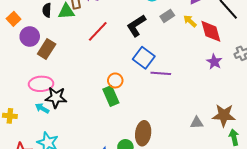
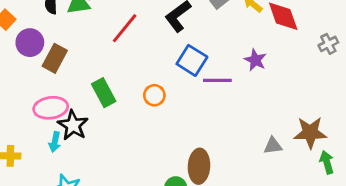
purple star: (214, 62) -> (255, 60), moved
green rectangle: (111, 96) -> (104, 93), moved
black star: (56, 97) -> (73, 125), turned 30
cyan arrow: (42, 108) -> (55, 142), turned -104

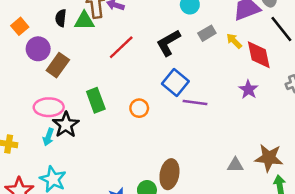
purple star: (255, 60) -> (248, 89), moved

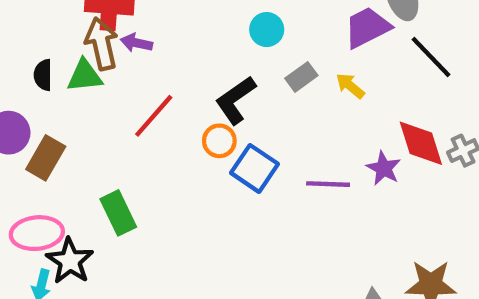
red diamond: (259, 55) -> (421, 143), moved
purple line: (195, 103) -> (328, 184), moved
orange circle: (139, 108) -> (219, 141), moved

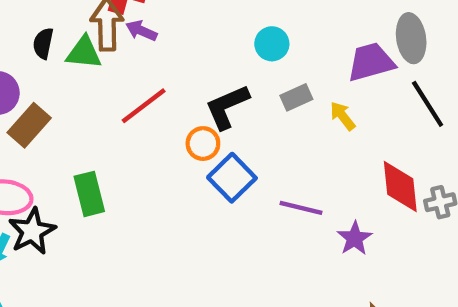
purple star: (384, 168) -> (355, 238), moved

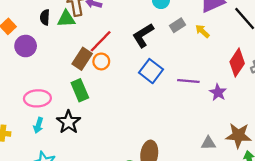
brown rectangle: (29, 125) -> (82, 59), moved
orange circle: (203, 144) -> (101, 61), moved
red diamond: (400, 186) -> (237, 63), turned 48
black star: (32, 231) -> (69, 122), moved

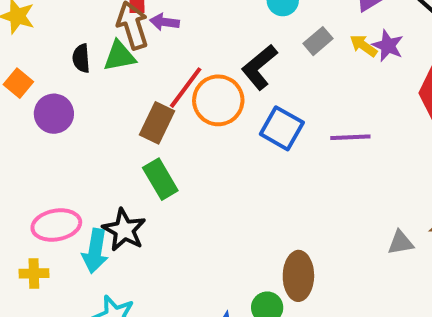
orange circle: (101, 61) -> (218, 100), moved, size x1.6
purple star: (218, 92) -> (388, 46), moved
pink ellipse: (37, 98) -> (56, 225), moved
black star: (69, 122) -> (124, 230), moved
cyan arrow: (38, 125) -> (95, 251), size x1.5

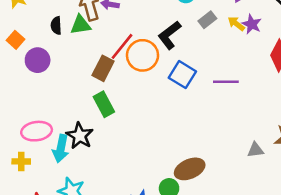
brown ellipse: (298, 276) -> (190, 169), turned 64

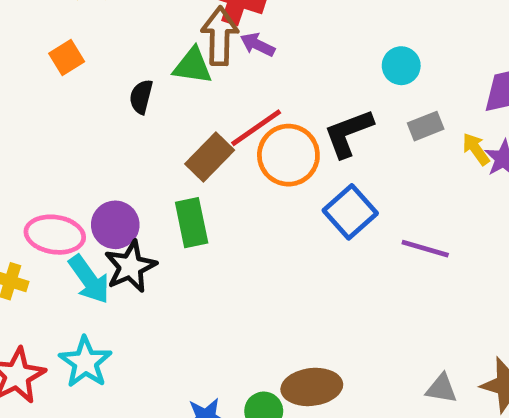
black semicircle: (56, 26) -> (141, 97), moved
purple circle: (38, 60) -> (115, 225), moved
cyan arrow: (61, 149) -> (89, 279), turned -64

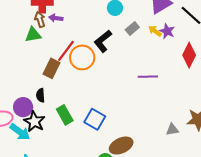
brown arrow: (220, 36) -> (40, 20), size x0.7
black semicircle: (141, 97) -> (40, 95), moved
blue square: (350, 212) -> (95, 119), moved
green rectangle: (192, 223) -> (65, 115), moved

